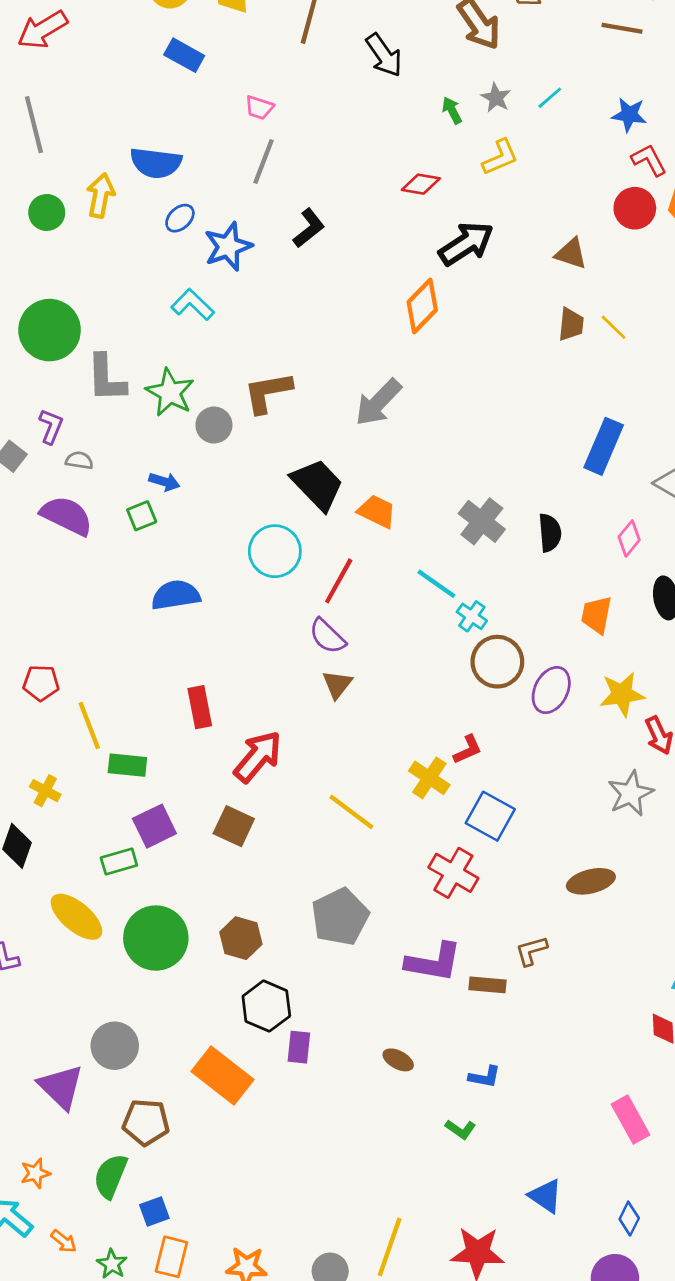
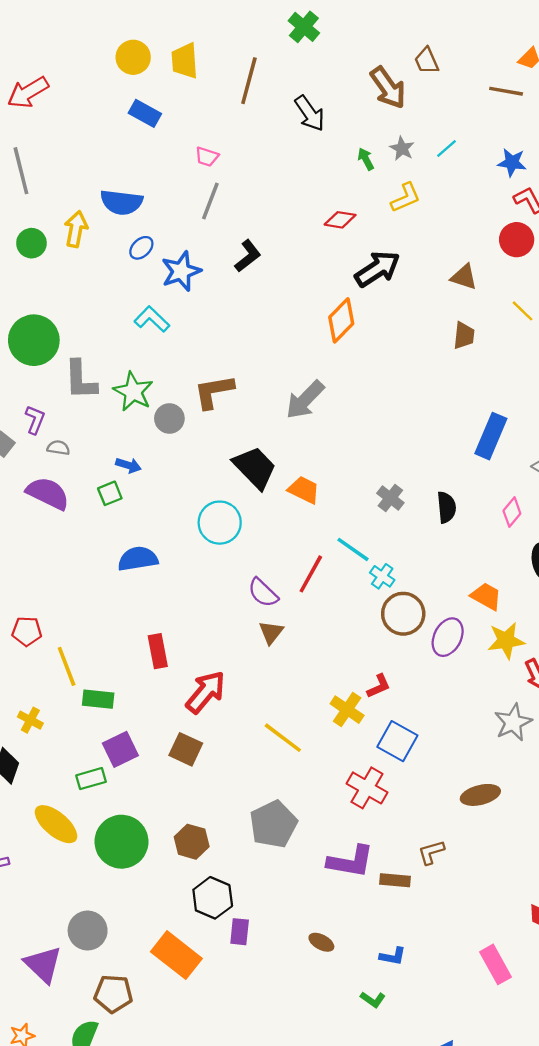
yellow line: (614, 327) -> (522, 311), moved
gray cross: (482, 521) -> (390, 498), size x0.7
red line: (339, 581) -> (311, 574), moved
orange trapezoid: (597, 615) -> (486, 596), moved, turned 108
pink rectangle: (631, 1119) -> (496, 964), moved

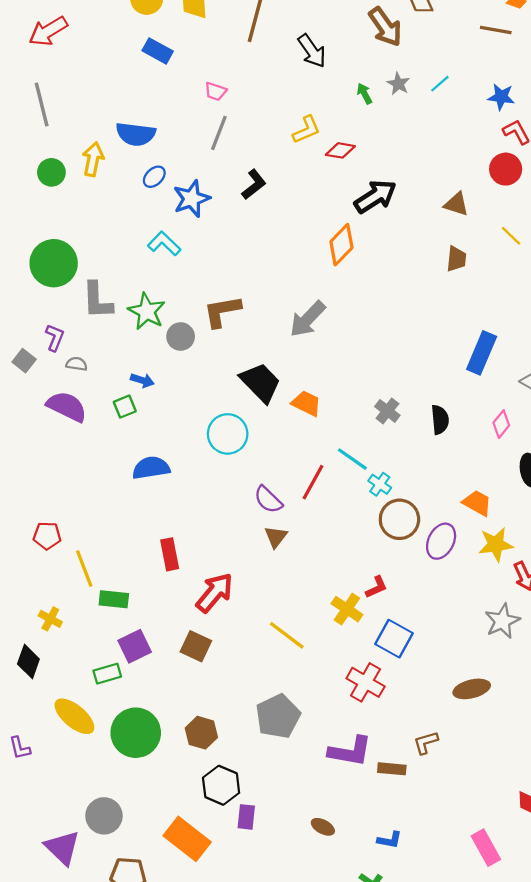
yellow L-shape: (406, 198) -> (306, 130), moved

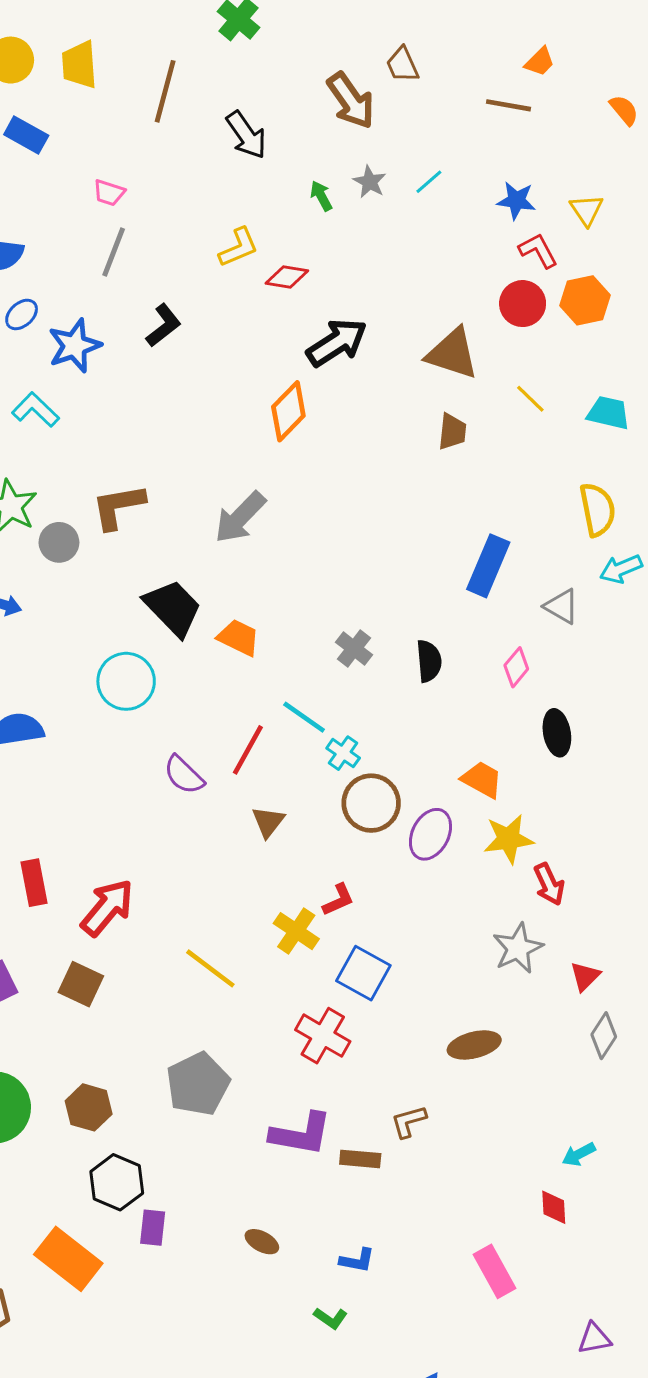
brown triangle: (456, 204) -> (452, 354), size x1.5
brown triangle: (276, 537) -> (268, 822), moved
red rectangle: (170, 554) -> (34, 883), moved

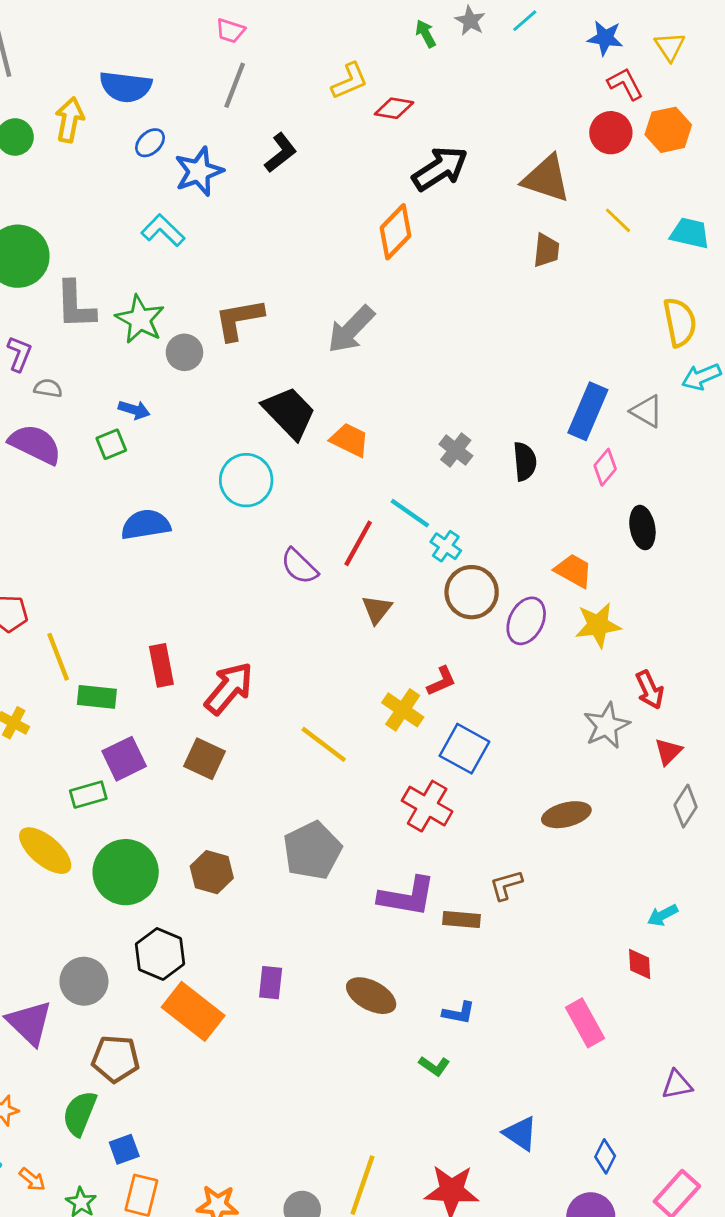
blue rectangle: (488, 566) -> (588, 411), moved
red arrow: (549, 884) -> (650, 690), moved
black hexagon: (117, 1182) -> (160, 954), moved
brown ellipse: (262, 1242) -> (371, 996), size x1.6

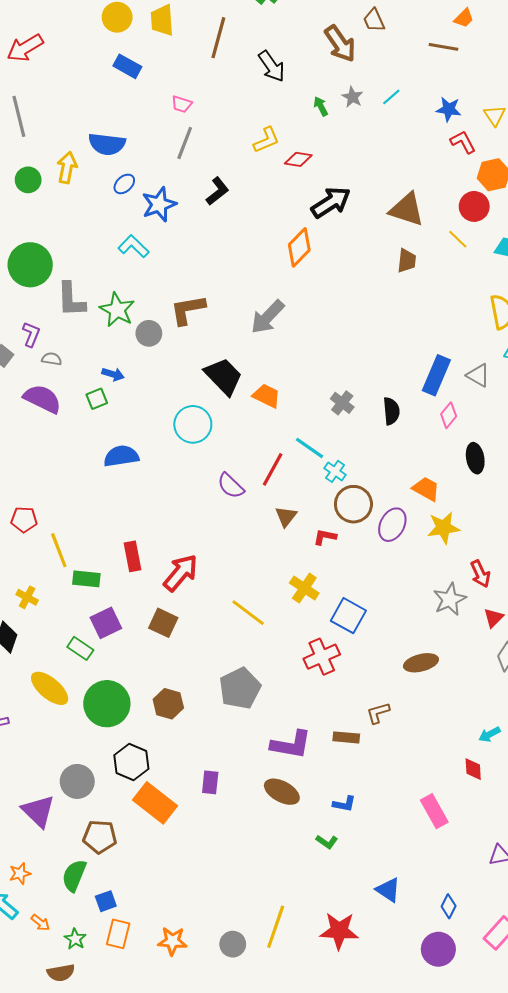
red circle: (611, 133) -> (474, 206), moved
red L-shape: (441, 681) -> (325, 537), moved, turned -145
green rectangle: (88, 795) -> (80, 648), turned 50
red cross: (427, 806) -> (322, 657), turned 36
purple L-shape: (407, 897) -> (291, 745), moved

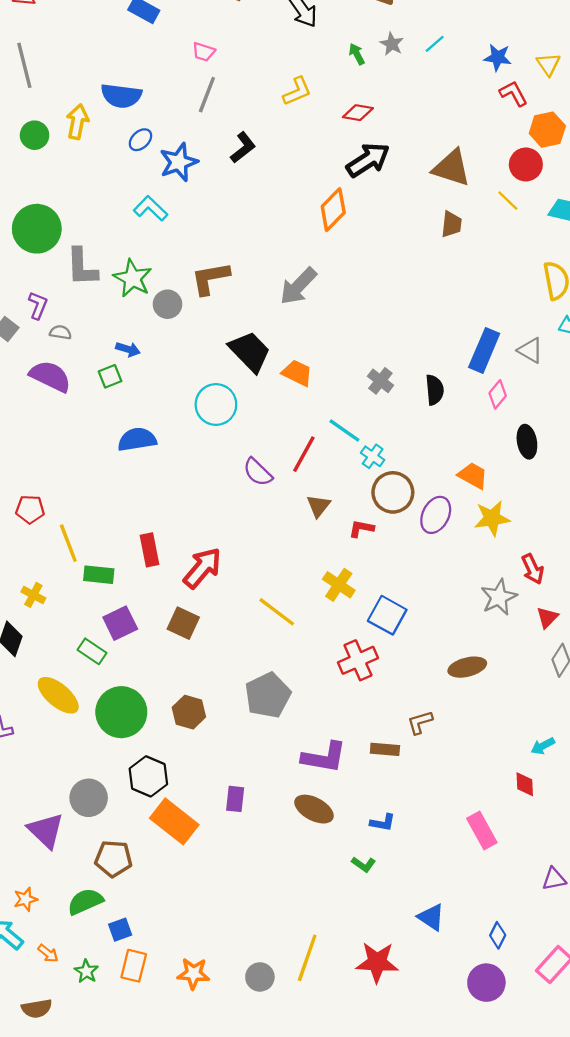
red diamond: (298, 159) -> (358, 113), moved
green semicircle: (74, 876) -> (85, 901), turned 44
brown semicircle: (61, 973) -> (37, 1009), moved

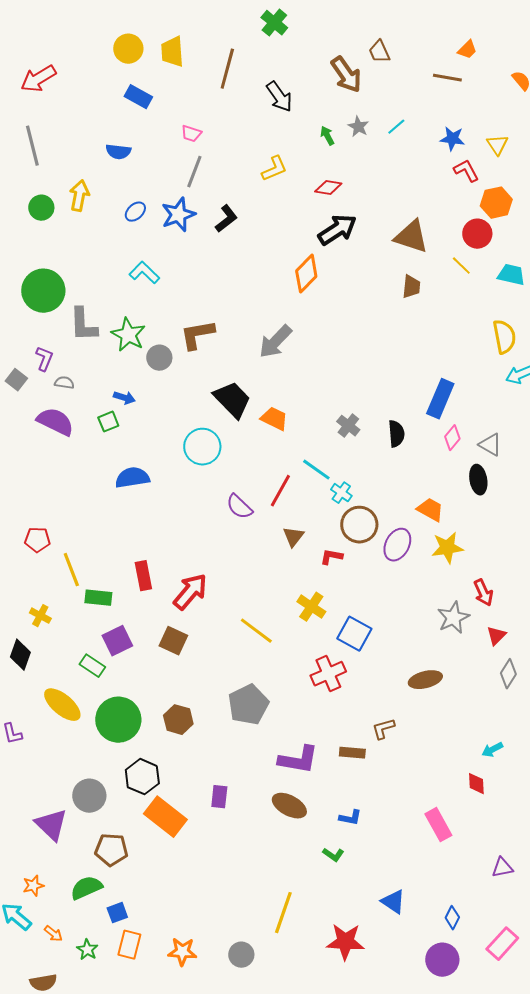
blue semicircle: (121, 96) -> (118, 152), moved, size x0.7
blue star: (179, 162) -> (178, 215), moved
gray triangle: (530, 350) -> (490, 445), moved
yellow line: (307, 958) -> (283, 913), moved

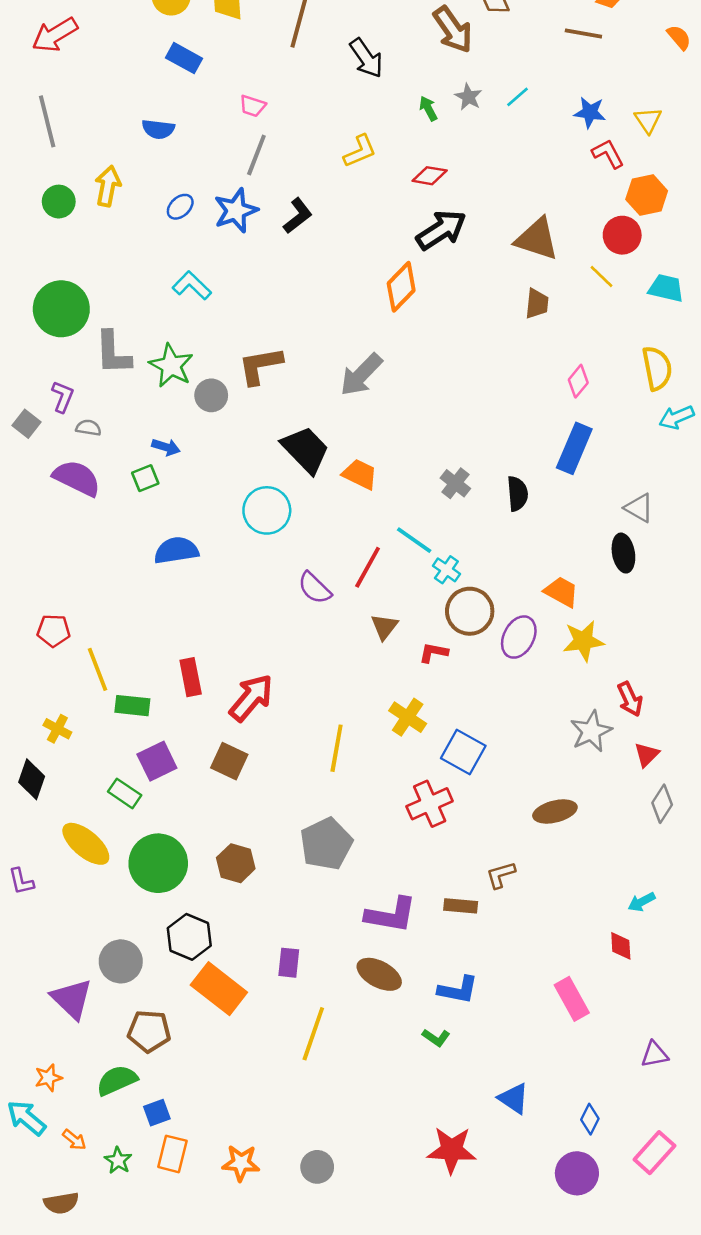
pink diamond: (452, 438) -> (578, 381), moved
yellow line: (256, 631) -> (337, 748), turned 63
blue L-shape: (350, 818) -> (458, 990), size x1.4
yellow line: (283, 913) -> (313, 1034), moved

